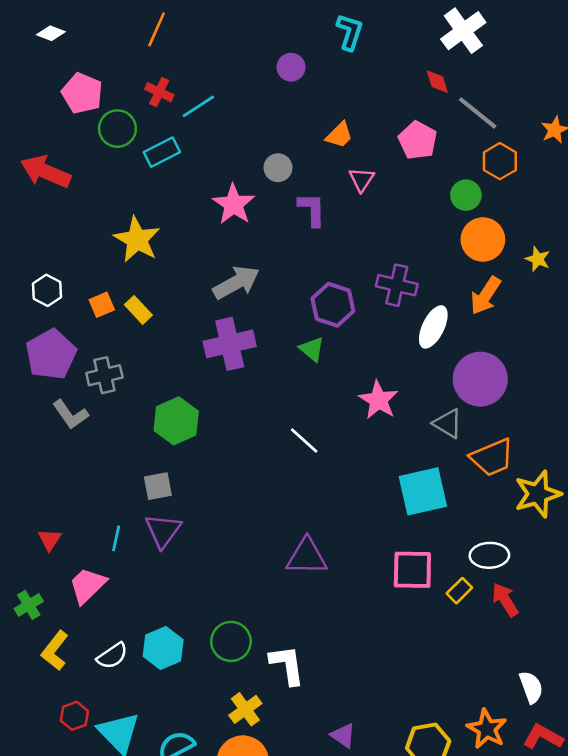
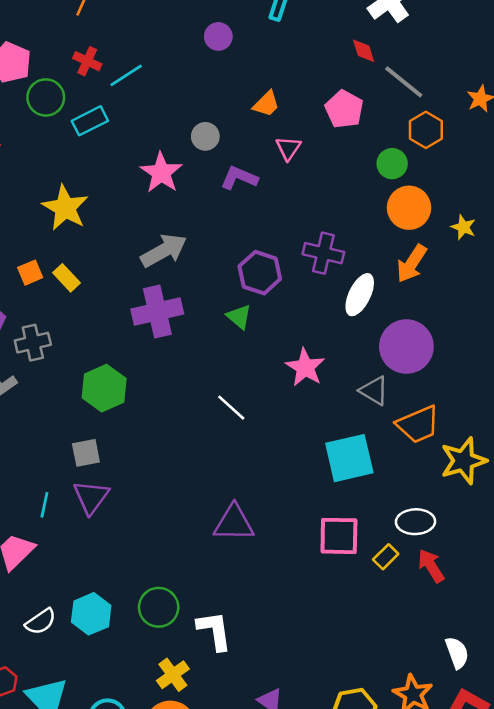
purple L-shape: (312, 209) -> (239, 178), turned -66

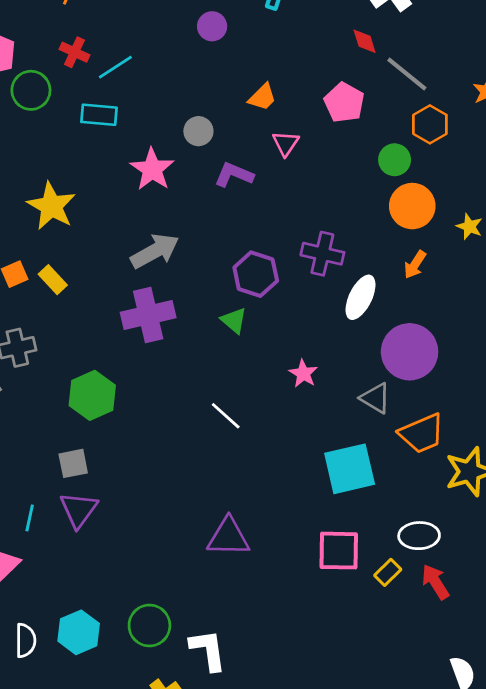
cyan rectangle: (90, 121) -> (99, 115), moved, turned 32
orange arrow: (412, 264) -> (415, 265), size x0.7
pink star: (305, 367) -> (303, 374), size x0.7
white semicircle: (41, 622) -> (26, 640), turned -56

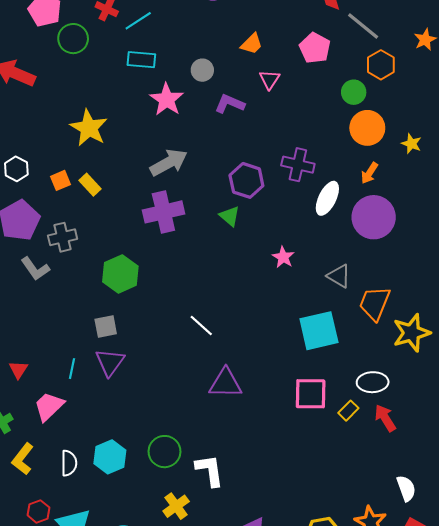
cyan rectangle: (99, 115) -> (141, 60), moved
purple circle: (410, 352) -> (374, 217), moved
white line: (226, 416) -> (201, 325), moved
orange trapezoid: (422, 433) -> (375, 303), turned 135

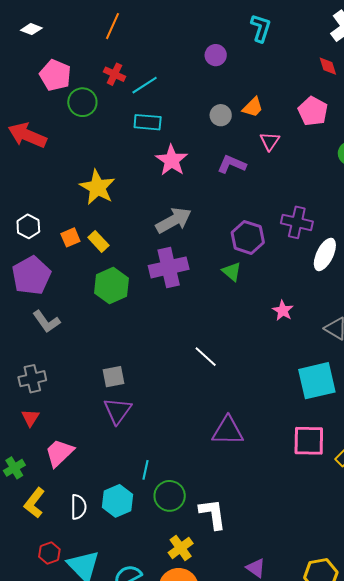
gray circle: (202, 70) -> (221, 115), moved
gray cross: (63, 237) -> (32, 379), moved
green hexagon: (120, 274) -> (111, 286), moved
white line: (201, 325) -> (206, 357), moved
cyan line: (72, 369) -> (146, 470), moved

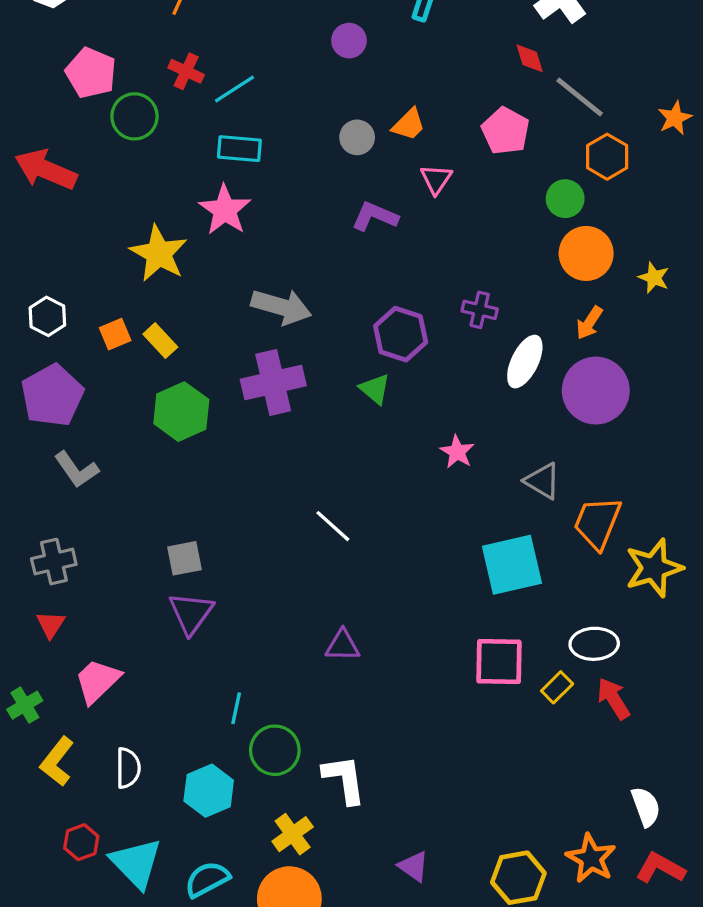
pink star: (172, 160) -> (225, 210), moved
gray arrow: (174, 220) -> (281, 307), turned 45
purple cross: (297, 222) -> (480, 310), size x0.7
purple triangle: (228, 431) -> (343, 645), moved, size x0.7
cyan hexagon: (117, 501) -> (209, 791), moved

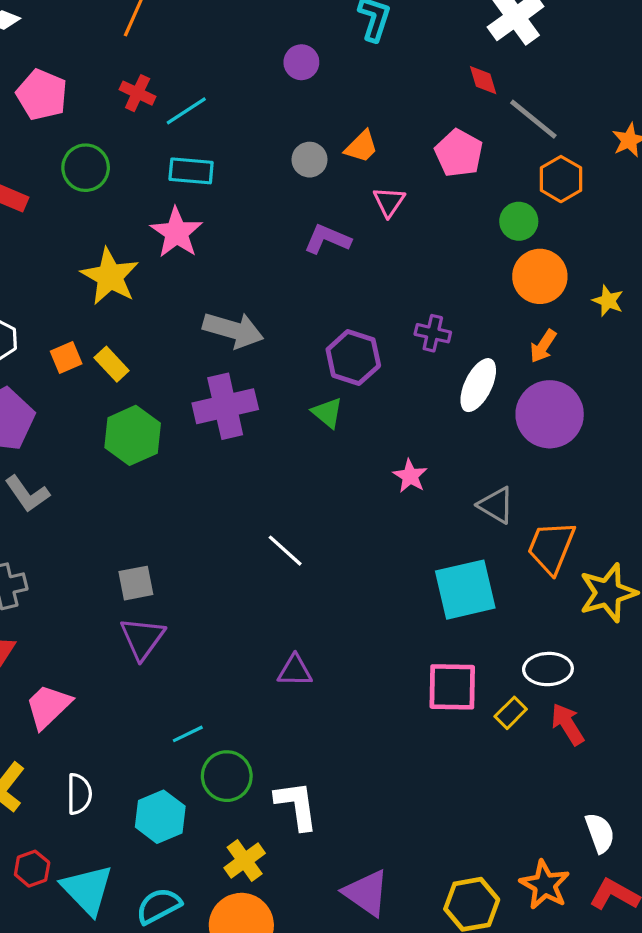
green circle: (135, 116) -> (86, 168), moved
cyan line: (236, 708) -> (188, 734), turned 52
purple triangle: (414, 866) -> (366, 893), size x1.5

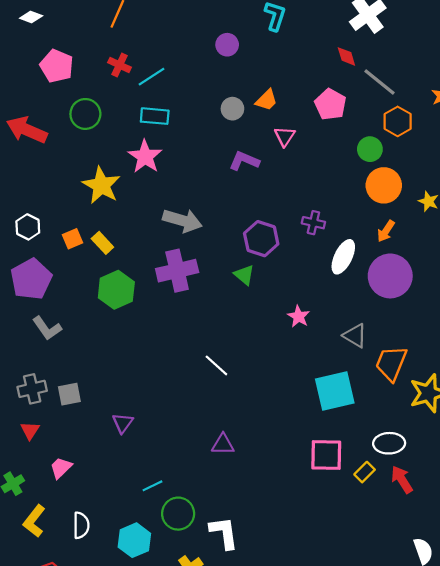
gray square: (136, 583) -> (69, 394), moved
purple triangle: (142, 638) -> (123, 423), size x0.7
pink trapezoid: (48, 706) -> (61, 468), size x0.7

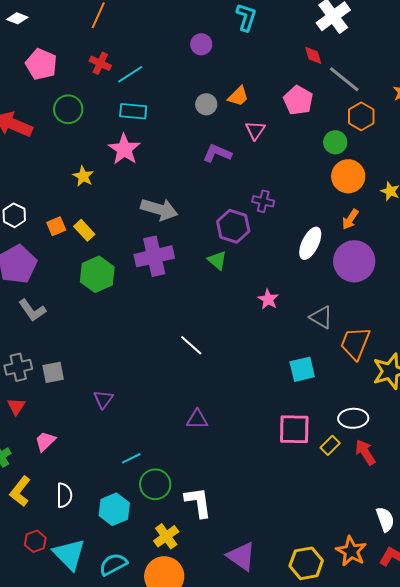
yellow star: (101, 185) -> (83, 176), size x0.6
purple cross: (313, 223) -> (263, 201), moved
cyan square: (335, 391) -> (302, 369), size x0.7

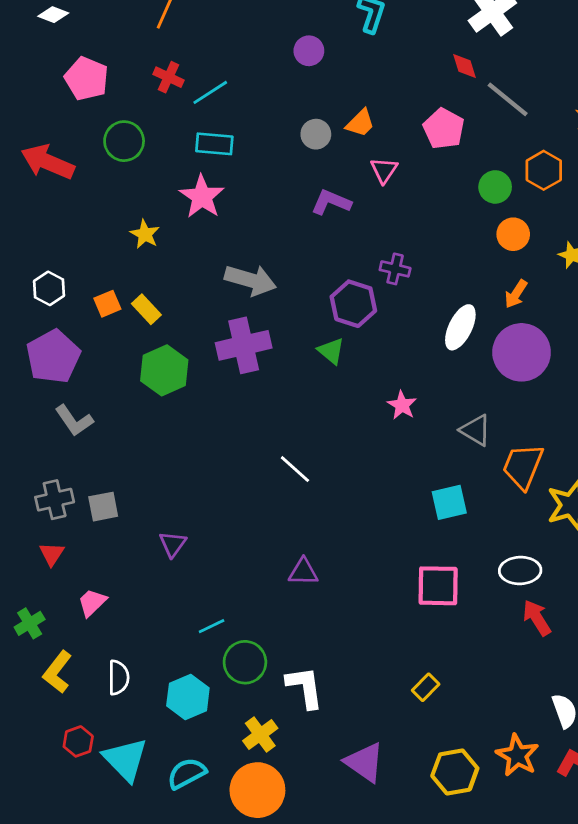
orange hexagon: (361, 116) -> (544, 170), moved
orange circle: (348, 176) -> (513, 234), size x0.7
yellow rectangle: (330, 445) -> (426, 687), moved

